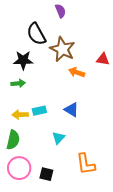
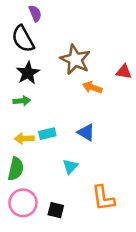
purple semicircle: (60, 11) -> (35, 13), moved
black semicircle: (36, 34) -> (23, 39), moved
black star: (23, 60) -> (28, 73), turned -30

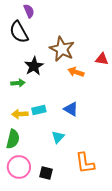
black star: (28, 73) -> (34, 66), moved

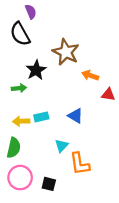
red triangle: (102, 59) -> (108, 95), moved
orange arrow: (76, 72) -> (90, 75), moved
orange L-shape: (85, 163) -> (80, 164), moved

